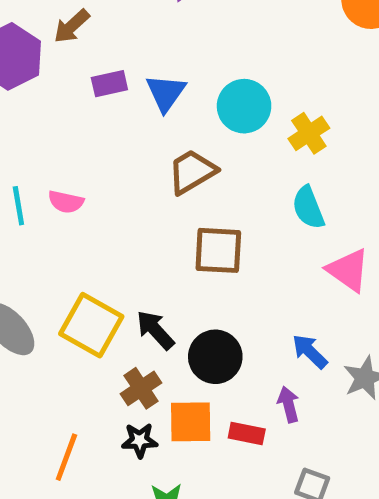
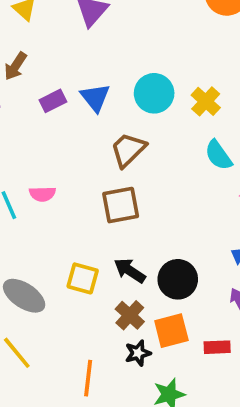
brown square: (218, 250) -> (121, 205), moved
yellow square: (91, 325) -> (83, 278), size x0.7
red rectangle: (247, 433) -> (217, 347), moved

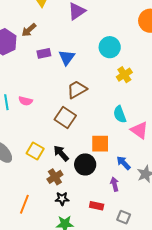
cyan circle: (154, 93) -> (110, 47), moved
cyan semicircle: (218, 155) -> (120, 114), moved
brown square: (121, 205) -> (65, 118), turned 30
orange square: (171, 331) -> (100, 144), moved
black star: (138, 353) -> (62, 199), moved

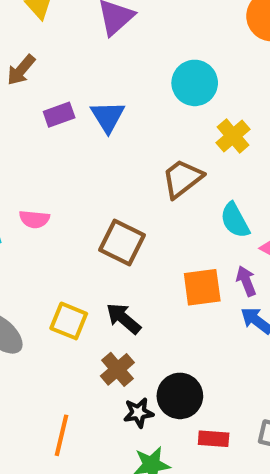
brown trapezoid: (77, 89) -> (182, 178), moved
black circle: (85, 164) -> (180, 396), moved
purple arrow: (115, 184) -> (246, 281), moved
red rectangle: (97, 206) -> (214, 439), moved

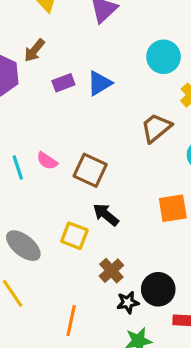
blue triangle: (108, 117) -> (100, 83), turned 32
pink semicircle: (34, 219) -> (47, 161), turned 30
brown square: (122, 243) -> (90, 170), moved
black arrow: (123, 318) -> (106, 215), moved

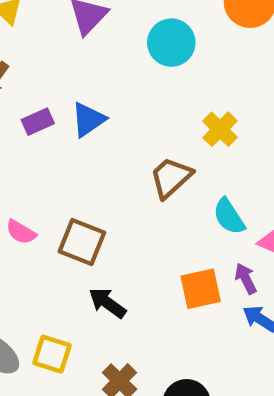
cyan circle: (164, 57) -> (171, 43), moved
yellow square: (74, 236) -> (52, 354), moved

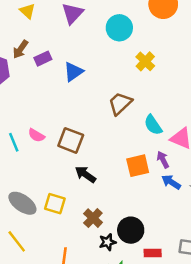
purple rectangle: (38, 122) -> (43, 59), moved
yellow cross: (220, 129) -> (145, 61), moved

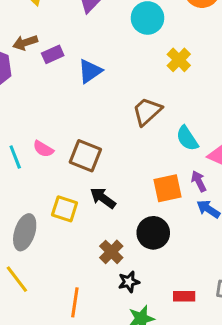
brown arrow: (20, 49) -> (25, 43), turned 36
gray ellipse: (22, 203) -> (25, 232), turned 72
yellow square: (55, 204) -> (65, 209), moved
black circle: (131, 230) -> (153, 233), moved

